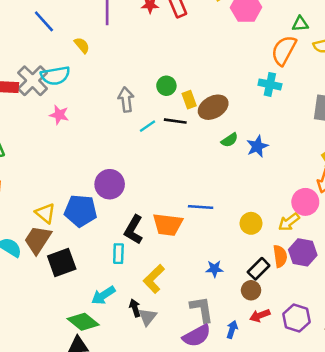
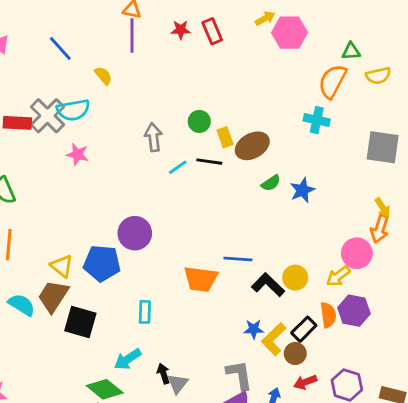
black L-shape: (134, 230) -> (268, 285), moved, turned 104
black square: (62, 262) -> (80, 322), turned 36
yellow L-shape: (154, 279) -> (274, 339), moved

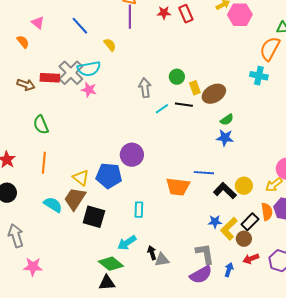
pink star: (78, 154) -> (89, 90), moved
blue star: (302, 190) -> (225, 138), moved, turned 30
gray triangle: (178, 384) -> (162, 260), turned 42

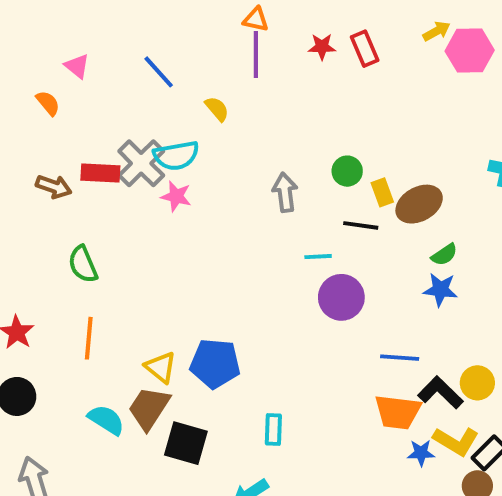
cyan line: (162, 109) -> (318, 257), moved, turned 32
purple circle: (132, 155) -> (341, 297), moved
orange trapezoid: (178, 187) -> (398, 412), moved
yellow L-shape: (229, 229) -> (456, 441), moved, turned -105

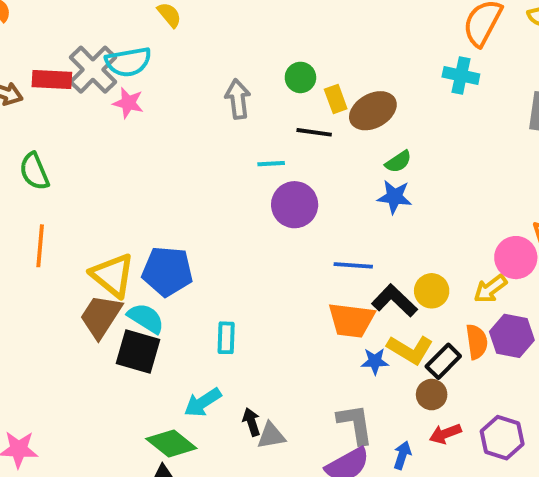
yellow triangle: (161, 367) -> (113, 275), size x1.4
cyan semicircle: (106, 420) -> (146, 318), moved

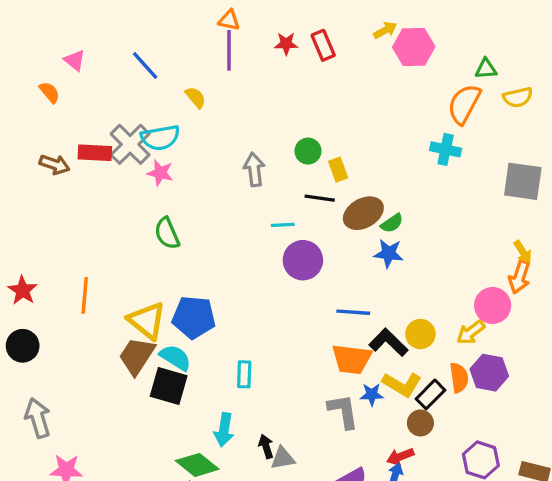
brown ellipse: (373, 111) -> (363, 213), moved
green semicircle: (34, 171) -> (167, 233), moved
cyan arrow: (203, 402) -> (224, 430), turned -48
gray L-shape: (355, 424) -> (343, 411), moved
red arrow: (445, 434) -> (400, 457), moved

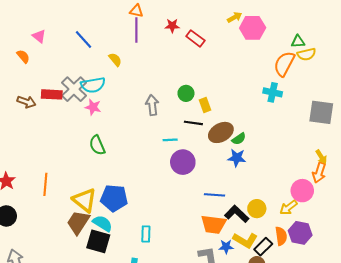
red rectangle: (323, 45) -> (195, 38), moved, turned -30
yellow semicircle: (518, 97) -> (306, 54), moved

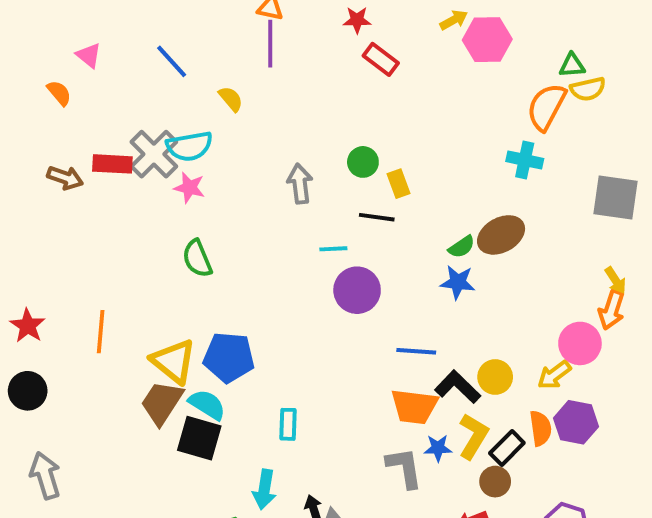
red star: (172, 26) -> (357, 20), moved
brown ellipse: (221, 132) -> (501, 235), moved
yellow L-shape: (245, 240) -> (473, 436), turned -90

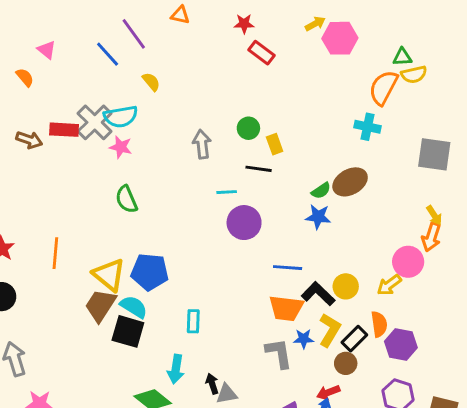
purple line: (270, 44) -> (134, 34), moved, turned -36
purple hexagon: (576, 422) -> (401, 344), moved

